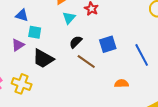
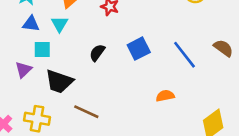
blue triangle: (22, 15) -> (31, 24), moved
cyan triangle: (69, 18) -> (60, 24), moved
brown line: (86, 61) -> (86, 112), moved

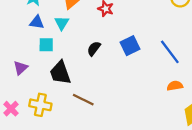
purple triangle: (23, 70) -> (21, 68), moved
black trapezoid: (59, 81) -> (60, 73), turned 50
orange semicircle: (165, 96) -> (175, 86), moved

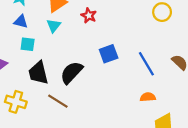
cyan triangle: (62, 23) -> (54, 26), moved
black semicircle: (94, 49) -> (72, 73), moved, size x1.6

